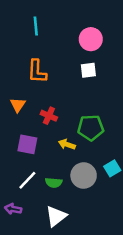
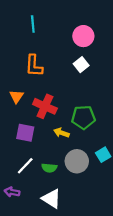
white square: (88, 70) -> (81, 65), turned -32
red cross: (49, 116) -> (45, 106), size x1.5
white triangle: (56, 216) -> (52, 199), turned -50

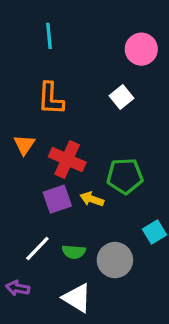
pink circle: (83, 36) -> (141, 49), moved
purple square: (25, 133) -> (57, 199), moved, turned -30
gray circle: (77, 161) -> (115, 260), moved

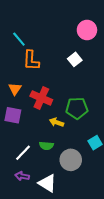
cyan line: (49, 36) -> (19, 39), moved, turned -35
purple square: (57, 199) -> (13, 115), moved, turned 30
green semicircle: (74, 252) -> (46, 146), moved
purple arrow: (18, 288) -> (22, 176), moved

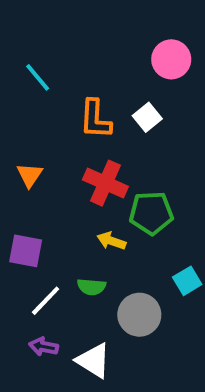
orange L-shape: (31, 60) -> (95, 119), moved
red cross: (41, 98) -> (105, 183), moved
purple square: (13, 115) -> (26, 251), moved

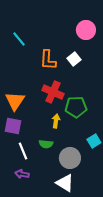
orange triangle: (30, 175) -> (15, 101), moved, size x1.5
yellow arrow: (111, 241) -> (56, 121), turned 80
white line: (46, 301) -> (23, 151), turned -66
white triangle: (93, 361) -> (65, 183), moved

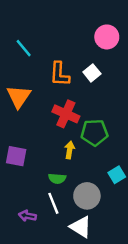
orange triangle: (15, 101) -> (19, 97), moved
white line: (23, 151) -> (53, 203), moved

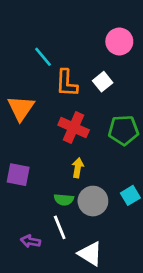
cyan line: (24, 48) -> (43, 57), moved
green pentagon: (94, 133) -> (123, 130), moved
gray circle: (87, 196) -> (93, 201), moved

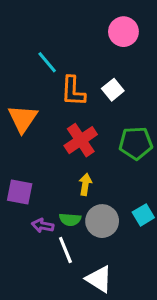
pink circle: (119, 41) -> (123, 32), moved
red cross: (74, 127) -> (81, 140), turned 32
purple arrow: (31, 241) -> (43, 226), moved

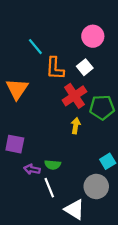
pink circle: (123, 32) -> (93, 36), moved
red cross: (81, 140) -> (74, 96), moved
yellow arrow: (85, 184) -> (76, 126), moved
gray circle: (102, 221) -> (96, 187), moved

